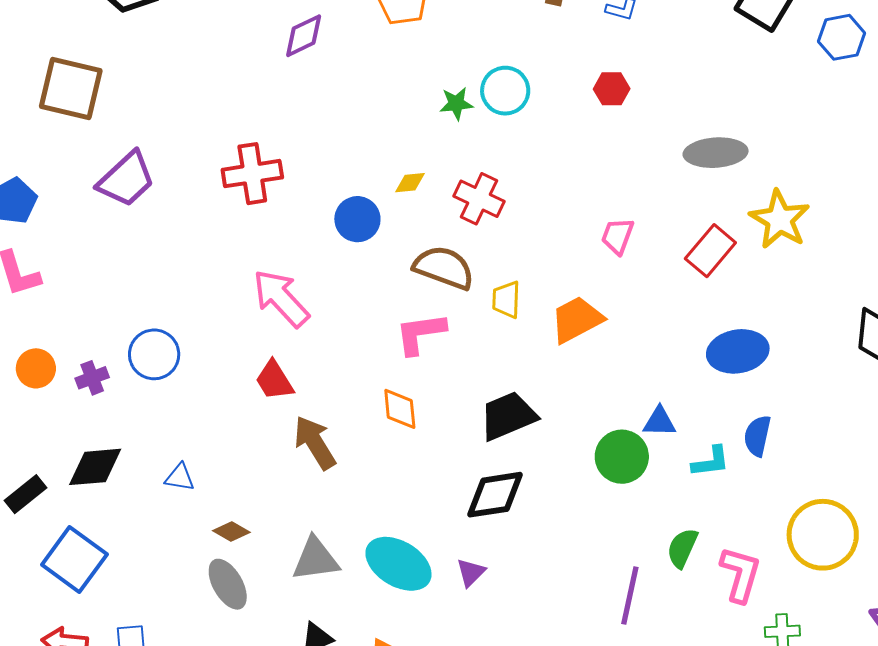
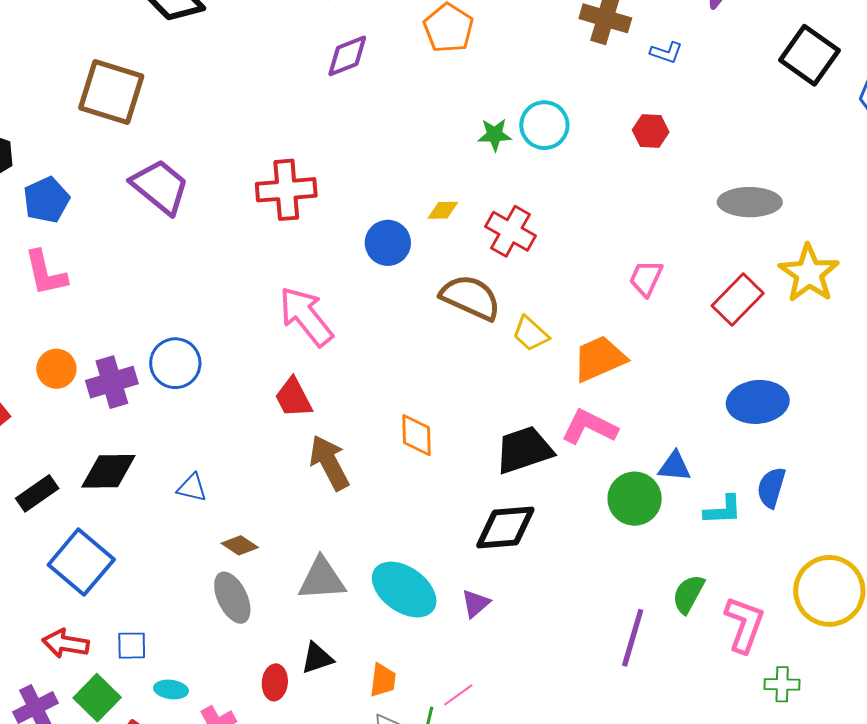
purple trapezoid: (126, 179) -> (160, 187), turned -102
yellow trapezoid: (506, 300) -> (531, 334), turned -54
pink L-shape: (420, 333) -> (589, 427), moved, turned 30
purple cross: (92, 378) -> (112, 382), size x1.5

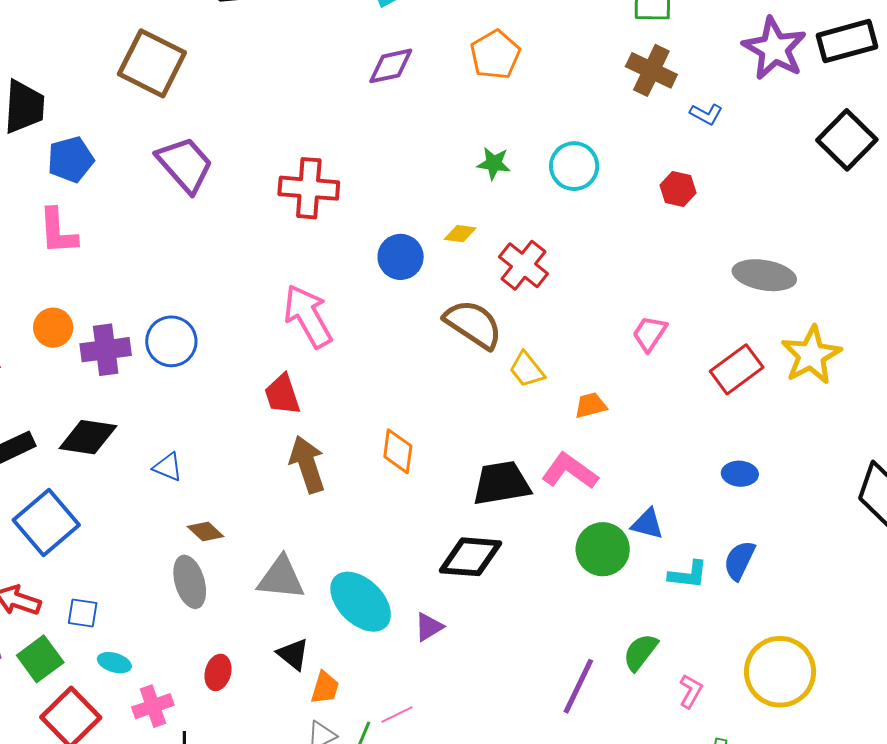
green star: (495, 135) -> (494, 163), moved
orange trapezoid: (599, 359) -> (591, 405), size x0.6
blue ellipse: (758, 402) -> (740, 474), size x0.6
pink L-shape: (744, 624) -> (691, 691), size x0.6
black triangle: (317, 658) -> (293, 654), moved, turned 48

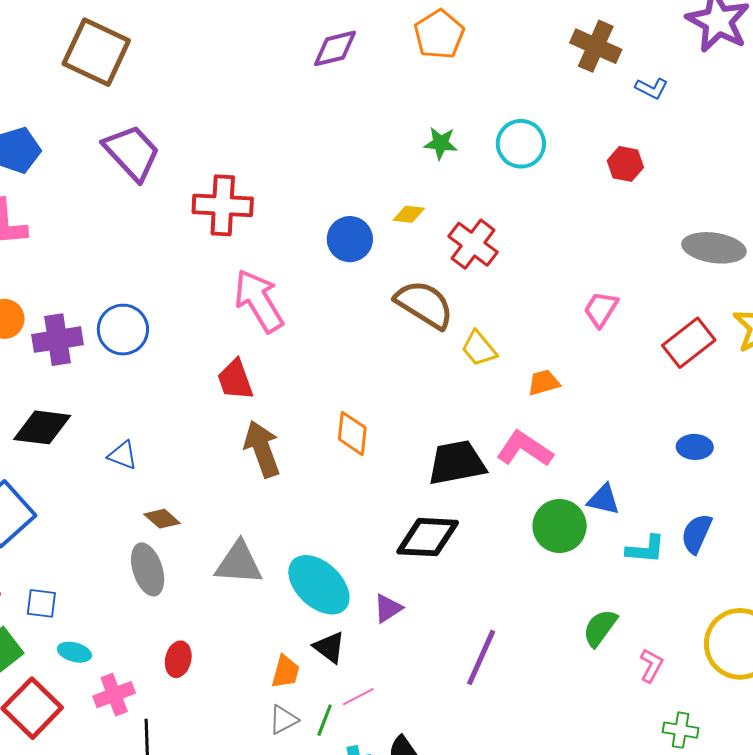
red cross: (309, 188) -> (223, 205), moved
black triangle: (293, 654) -> (329, 647), moved
purple line: (578, 686) -> (481, 657), moved

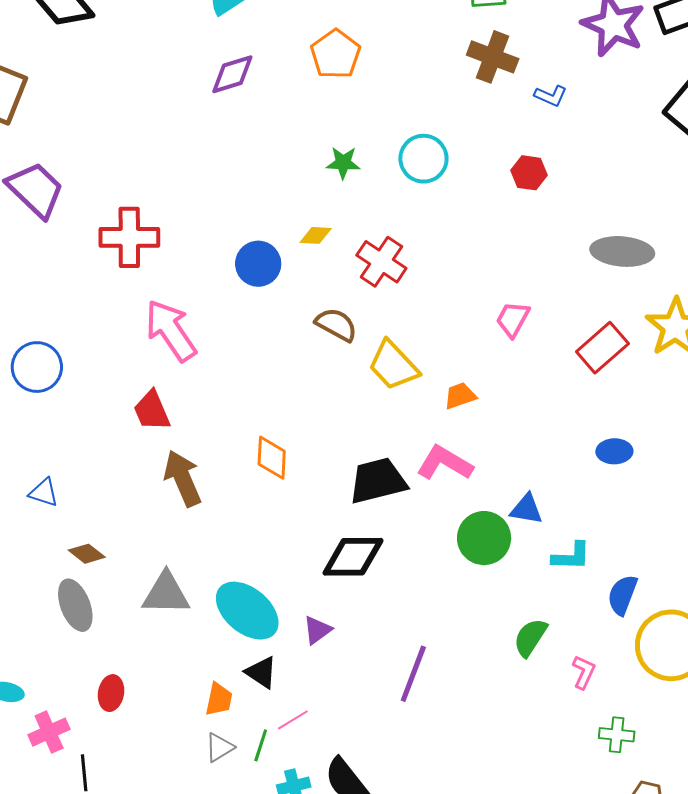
brown semicircle: (424, 304) -> (336, 325), size x0.7
yellow trapezoid: (479, 348) -> (393, 365), size x1.4
blue semicircle: (697, 534) -> (622, 595), moved

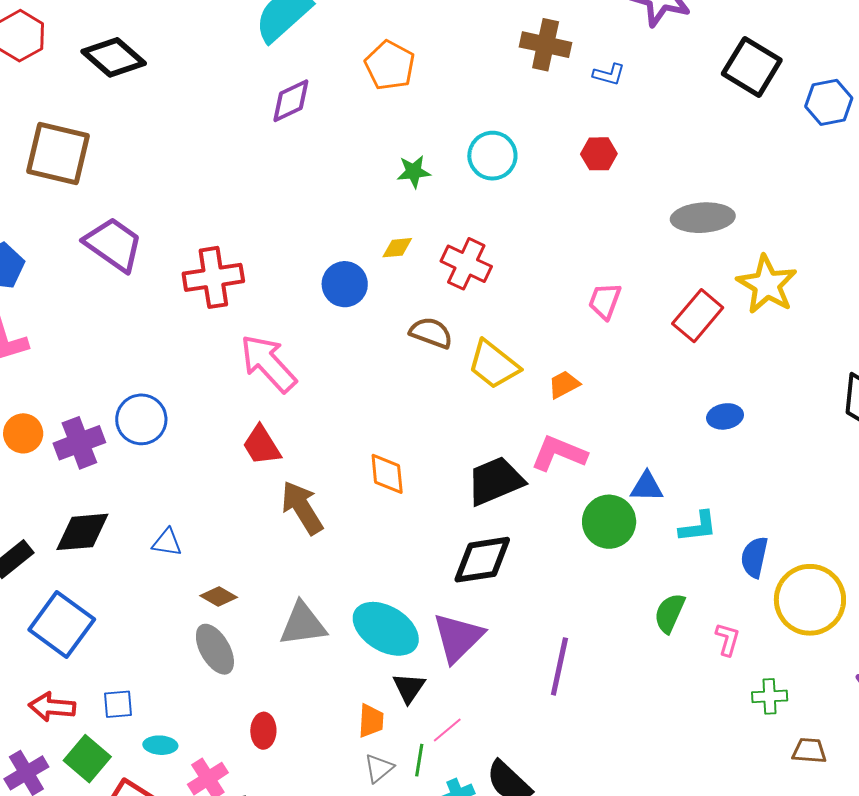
purple triangle: (317, 630) -> (458, 638), size x1.8
black triangle: (261, 672) -> (409, 688), turned 39

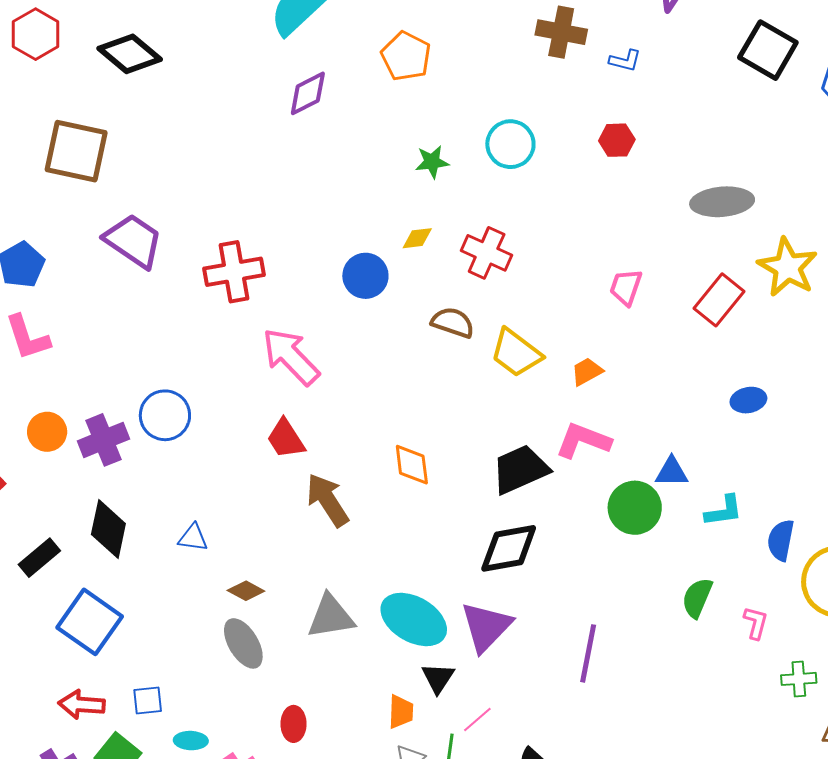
black diamond: (82, 532) -> (108, 529), turned -72

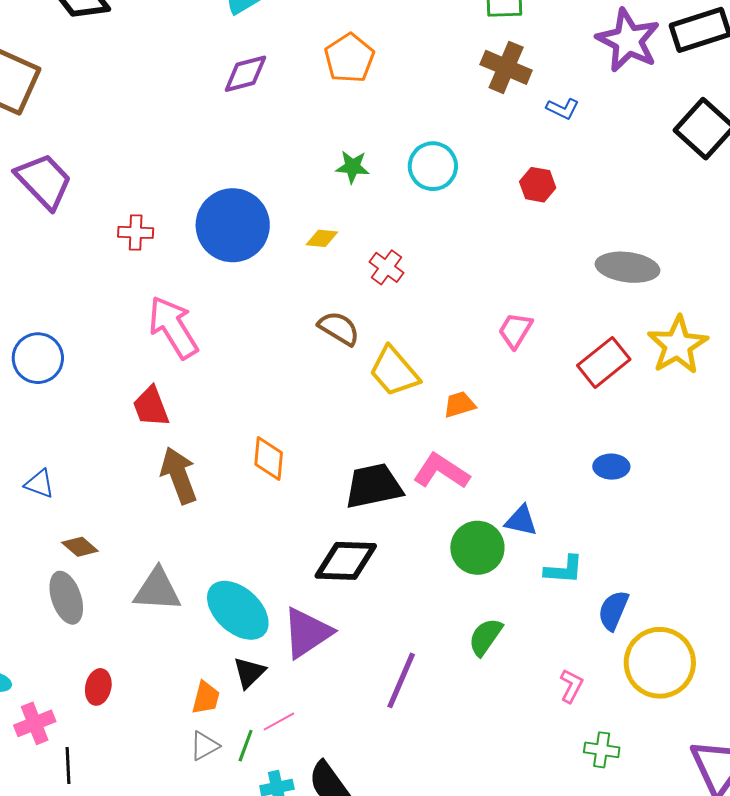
red cross: (487, 253) -> (386, 267), size x0.7
red cross: (234, 272) -> (136, 232), size x0.6
blue circle: (365, 276) -> (233, 225), moved, size x1.6
green semicircle: (697, 598) -> (485, 637), moved

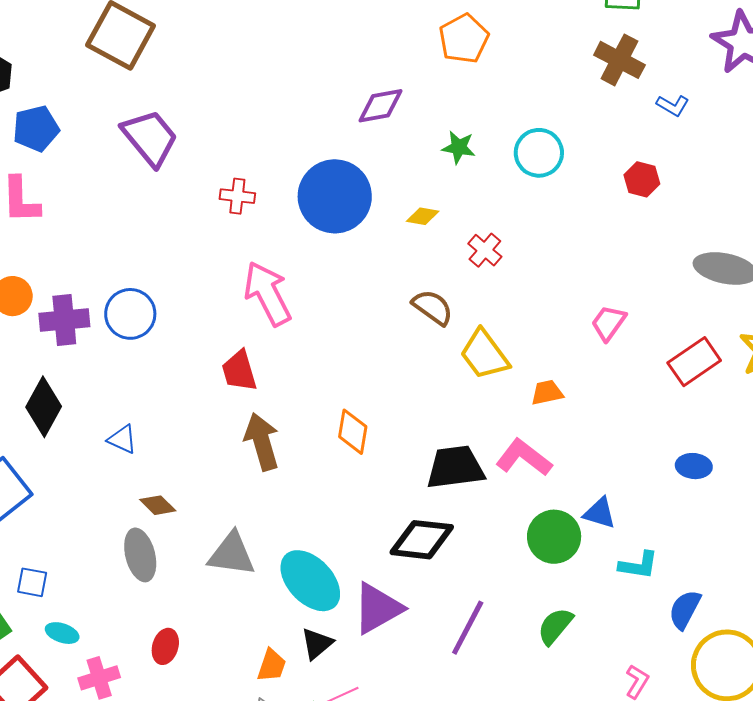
purple diamond: (245, 74) -> (380, 106), moved
purple line: (401, 680) -> (468, 628), moved

